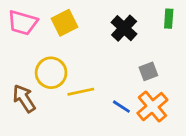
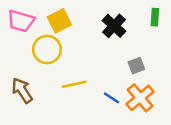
yellow circle: (51, 73) -> (47, 49), moved

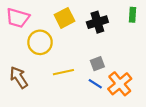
yellow square: (59, 21) -> (64, 18), moved
black cross: (114, 26) -> (97, 22), turned 30
gray square: (136, 66) -> (97, 64), moved

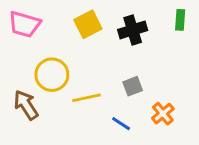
yellow circle: (40, 42) -> (52, 75), moved
blue line: (95, 84) -> (121, 124), moved
orange cross: (120, 84) -> (163, 114), size x0.7

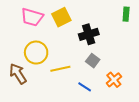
pink trapezoid: (24, 24) -> (32, 17), moved
black cross: (133, 30) -> (89, 34), moved
gray square: (133, 86) -> (93, 61), turned -32

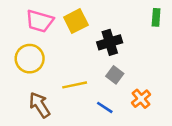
yellow circle: (36, 53) -> (30, 59), moved
brown arrow: (18, 74) -> (40, 105), moved

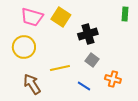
yellow square: (76, 21) -> (61, 17), turned -30
orange cross: (141, 99) -> (113, 79), turned -35

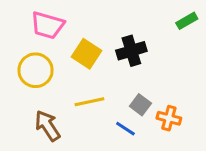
green rectangle: (125, 14) -> (187, 21), turned 56
yellow square: (61, 17) -> (86, 54), moved
gray square: (92, 60) -> (140, 105), moved

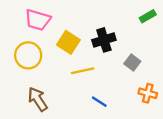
yellow line: (89, 102) -> (83, 71), moved
gray square: (140, 105) -> (132, 62), moved
orange cross: (169, 118) -> (148, 93), moved

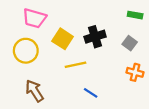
green rectangle: (148, 16) -> (135, 15), turned 40
gray square: (132, 62) -> (130, 43), moved
orange cross: (148, 93) -> (135, 72), moved

